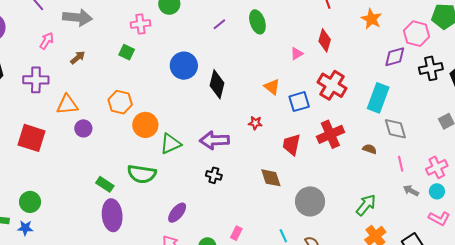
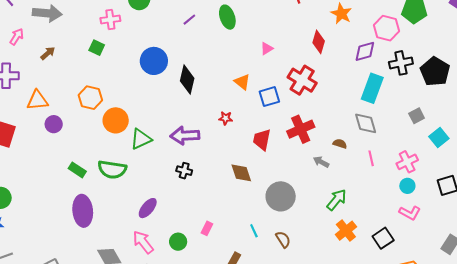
red diamond: (325, 40) -> (319, 42), moved
cyan rectangle: (378, 98) -> (372, 88), moved
green rectangle: (105, 184) -> (77, 170), moved
gray arrow: (411, 191) -> (321, 162), moved

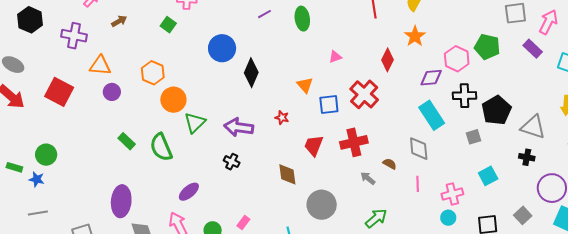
cyan rectangle: (372, 88) -> (432, 115), turned -64
gray square: (417, 116) -> (474, 137), moved
green triangle: (141, 139) -> (195, 123), turned -30
green semicircle: (112, 169) -> (161, 147), turned 48
purple ellipse: (83, 211) -> (121, 201), moved

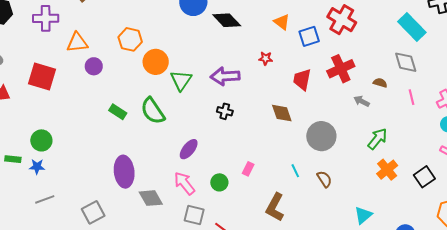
black diamond: (251, 73) -> (227, 20), turned -56

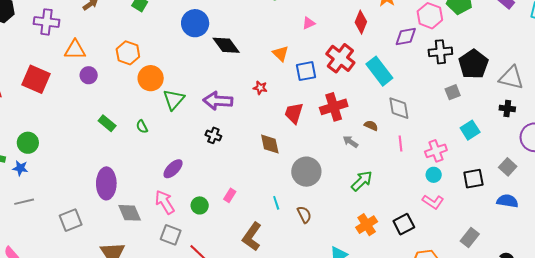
cyan rectangle: (412, 27) -> (379, 71), moved
green semicircle: (153, 111) -> (142, 127), size x0.5
orange cross: (387, 170) -> (367, 225), moved

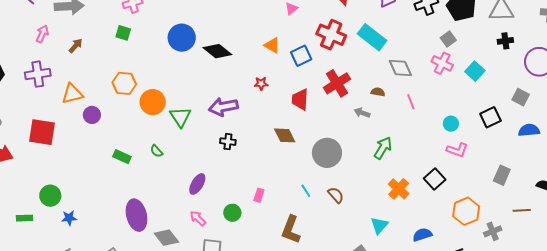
pink cross: (436, 151) -> (442, 63), moved, turned -30
blue star: (20, 168) -> (69, 218), moved
pink arrow: (165, 202) -> (198, 218), size x0.7

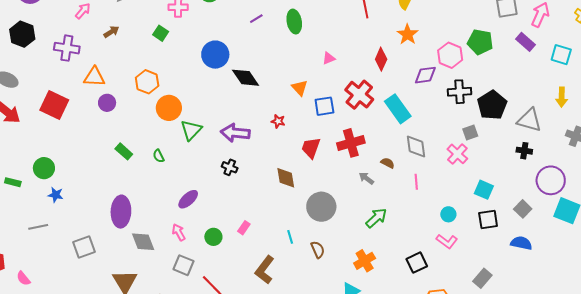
cyan square: (475, 71) -> (484, 190), moved, turned -36
orange cross: (399, 189) -> (365, 261), moved

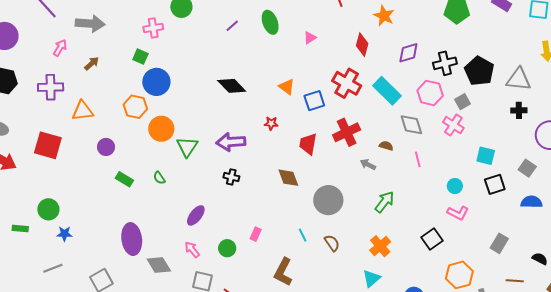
blue circle: (215, 55) -> (156, 82), moved
pink hexagon: (450, 55) -> (430, 93), moved
pink triangle: (329, 58) -> (310, 38), moved
purple circle: (107, 103) -> (106, 147), moved

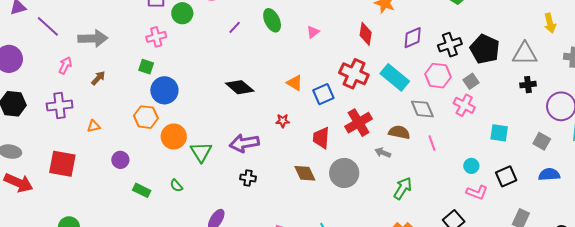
orange triangle: (83, 111) -> (94, 126), size x0.6
brown semicircle: (386, 146) -> (399, 132), size x1.5
black square: (495, 184) -> (506, 176), moved
gray circle: (328, 200) -> (344, 173), moved

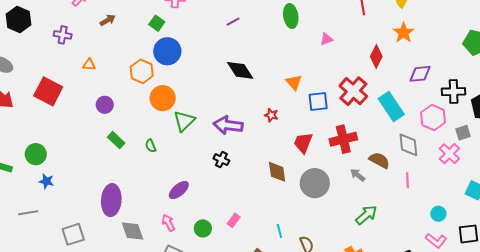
purple line: (235, 27) -> (233, 22), moved
purple cross: (60, 106) -> (63, 35), size x0.7

